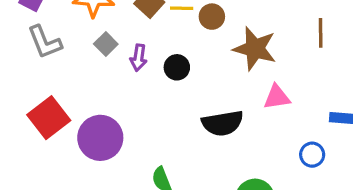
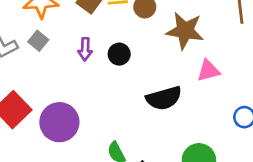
gray square: (106, 44) -> (38, 41), moved

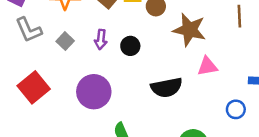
gray square: (38, 41) -> (65, 41), moved
purple circle: (59, 122) -> (94, 92), moved

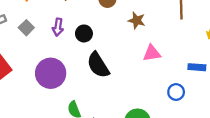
brown star: (189, 30) -> (137, 20), size x0.6
black semicircle: (167, 87) -> (98, 65), moved, turned 68

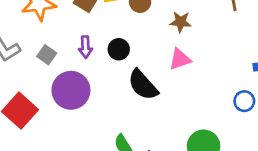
pink triangle: (152, 53) -> (180, 59), moved
purple circle: (51, 73) -> (71, 90), moved

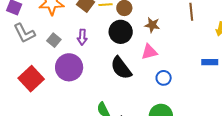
black circle: (119, 49) -> (121, 32), moved, size x1.5
blue circle: (244, 101) -> (164, 78), moved

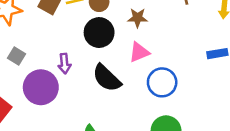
purple arrow: (82, 37) -> (64, 64), moved
blue circle: (164, 78) -> (162, 82), size x1.5

